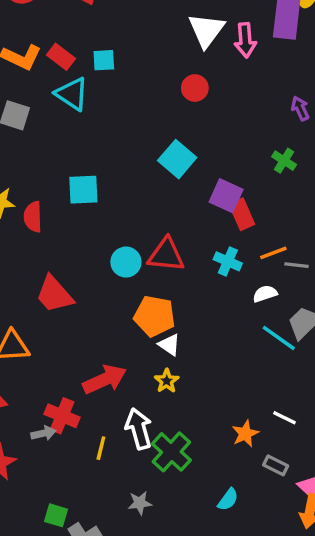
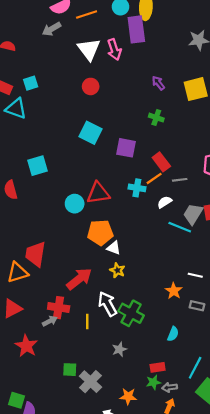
red rectangle: (242, 214) -> (161, 162), moved
orange line: (273, 253) -> (154, 178), moved
red trapezoid: (54, 294) -> (35, 254), moved, turned 64

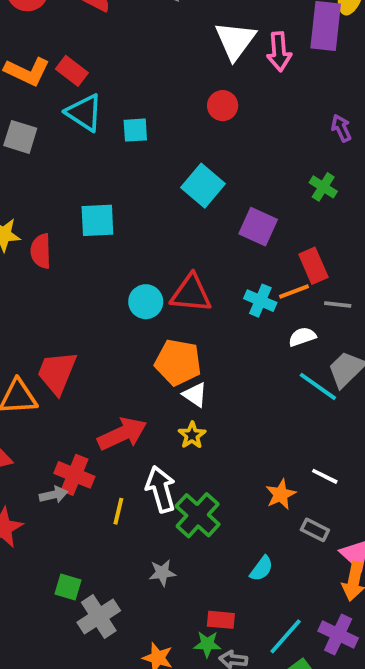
cyan square: (31, 83) -> (135, 130), moved

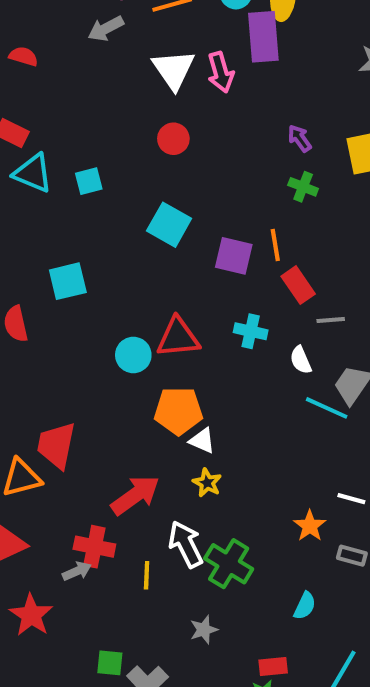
green cross: (323, 187) -> (303, 187), moved
orange line: (294, 291) -> (275, 245), moved, turned -68
white semicircle: (302, 337) -> (301, 360), turned -84

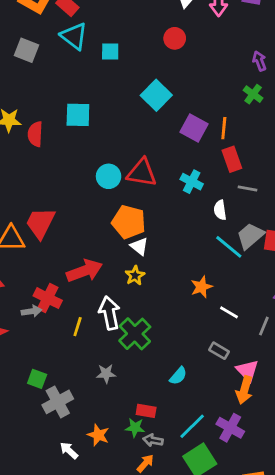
orange star: (310, 526) -> (202, 287), moved

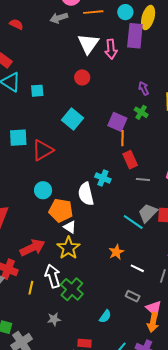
purple square: (194, 128) -> (117, 122), moved
red triangle: (142, 173) -> (43, 150), moved, turned -35
cyan circle: (109, 176) -> (43, 190), moved
white semicircle: (220, 210) -> (86, 194), moved, size x1.6
yellow star: (135, 276) -> (68, 248), size x1.6

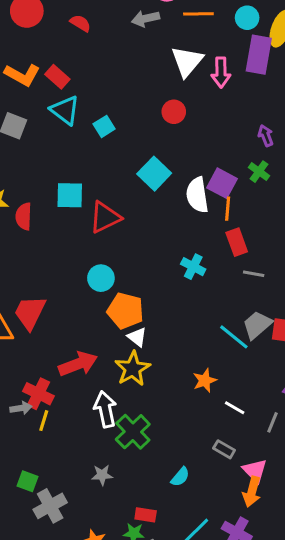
cyan square: (37, 91) -> (104, 126), turned -32
white semicircle: (86, 194) -> (197, 195), moved
yellow line: (31, 288) -> (44, 421), moved

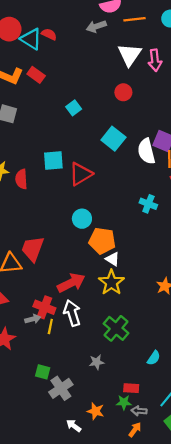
cyan triangle: (65, 110) -> (31, 39), moved
white arrow: (105, 409) -> (72, 313), moved

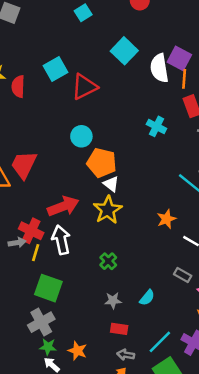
cyan square: (53, 160) -> (55, 69), turned -30
green cross: (116, 328) -> (108, 261), size x0.6
gray star: (97, 362) -> (113, 301), moved
green square: (43, 372) -> (48, 288), moved, size x1.6
green star: (124, 402) -> (48, 347), moved

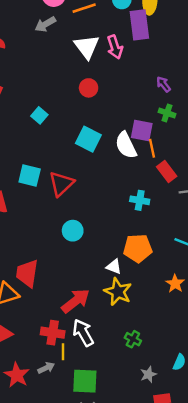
cyan square: (55, 69) -> (30, 175), turned -30
orange pentagon: (102, 163) -> (138, 248), moved
gray arrow: (17, 243) -> (46, 368), moved

